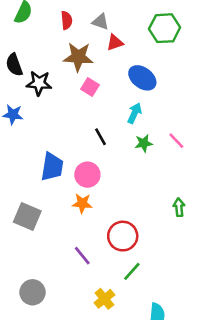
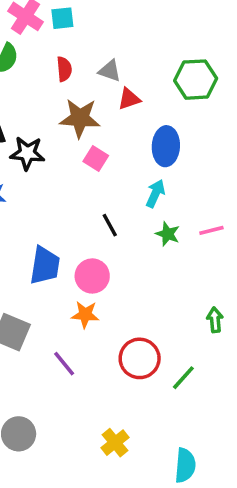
blue ellipse: (142, 78) -> (166, 146), turned 56
pink line: (176, 141) -> (211, 230), turned -60
green star: (144, 143) -> (168, 234), turned 30
purple line: (82, 256) -> (64, 364), moved
green line: (132, 271) -> (183, 378), moved

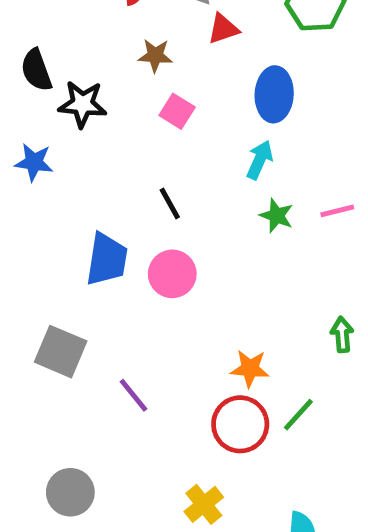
brown star: (80, 118) -> (155, 56), size x0.6
black line: (110, 225) -> (170, 204), moved
orange star: (85, 315) -> (250, 369), moved
red circle: (140, 358) -> (240, 424), moved

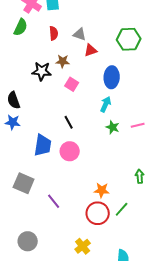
black semicircle: (36, 70) -> (14, 100), moved
black star: (82, 104) -> (42, 71), moved
blue star: (34, 162) -> (13, 122), moved

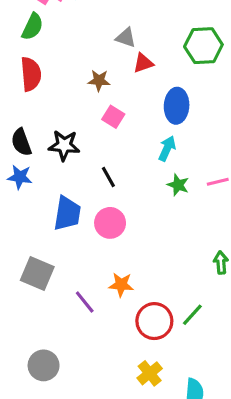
red semicircle: (54, 33) -> (31, 74), moved, size x1.5
black star: (42, 71) -> (64, 145), moved
orange star: (102, 190) -> (121, 285), moved
yellow cross: (83, 246) -> (150, 373), moved

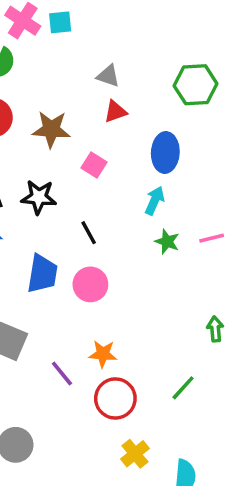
red triangle: (143, 63) -> (115, 112), moved
brown star: (99, 80) -> (51, 129), moved, size x1.5
red circle: (154, 321) -> (115, 398), moved

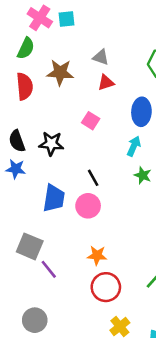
brown star: (51, 129) -> (60, 72), moved
black line: (89, 233) -> (93, 178), moved
purple line: (62, 374) -> (49, 269), moved

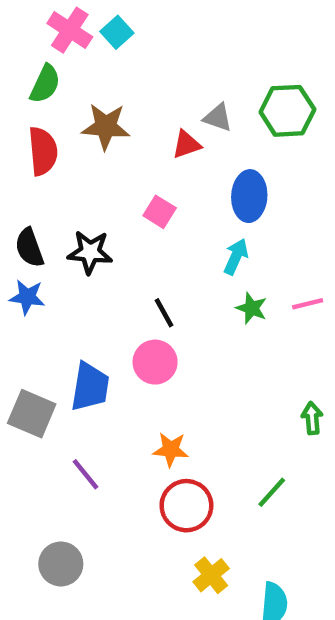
cyan square: (66, 19) -> (117, 32), turned -36
gray triangle: (101, 57) -> (218, 118), moved
blue trapezoid: (54, 198) -> (90, 387), moved
gray square: (30, 246) -> (32, 414), moved

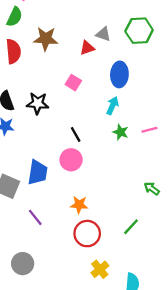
green arrow: (312, 418) -> (152, 189), turned -49

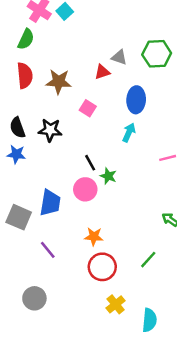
brown star: (46, 39) -> (59, 82), moved
green star: (121, 132) -> (108, 176), moved

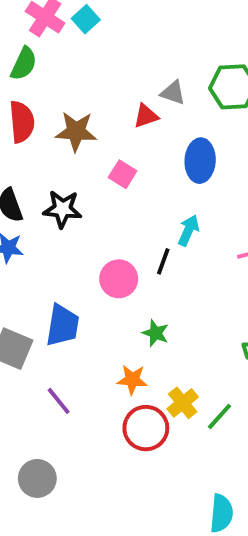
cyan arrow: (129, 132) -> (188, 230), moved
black line: (90, 163) -> (163, 261), moved, turned 49
green star: (108, 176) -> (156, 333), moved
pink circle: (85, 189) -> (119, 279), moved
yellow cross: (116, 304) -> (183, 403), moved

